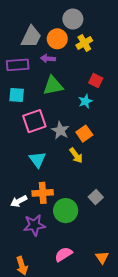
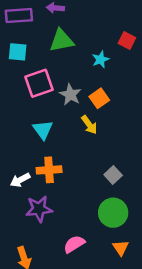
red square: (96, 80) -> (127, 41), moved
green circle: (66, 211) -> (113, 213), moved

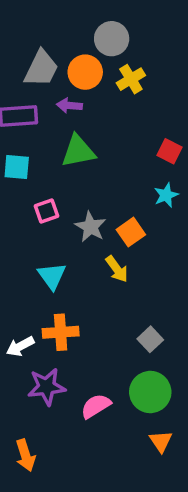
cyan star: (101, 59) -> (166, 195), moved
pink square: (39, 83) -> (47, 211), size x0.6
pink semicircle: (74, 244) -> (96, 406), moved

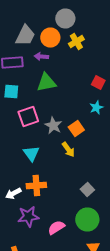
pink square: (47, 211) -> (28, 116), size x1.5

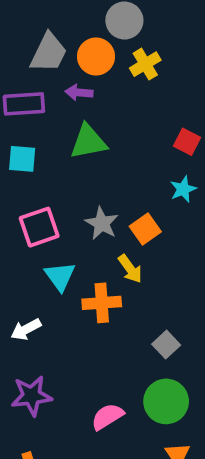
pink square: (28, 116) -> (39, 227), moved
orange cross: (36, 186) -> (102, 303), moved
white arrow: (13, 194) -> (26, 329), moved
purple star: (28, 216) -> (32, 396), moved

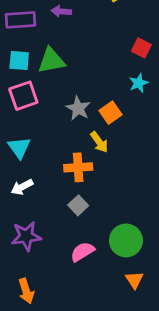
green triangle: (88, 142) -> (51, 61), moved
pink square: (39, 227) -> (23, 96), moved
cyan triangle: (60, 276) -> (19, 148), moved
gray square: (166, 345) -> (78, 205), moved

